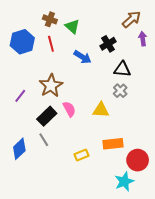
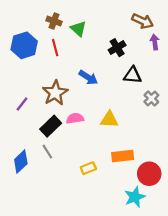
brown arrow: (131, 19) -> (143, 21), turned 66
blue arrow: (83, 57) -> (88, 77), moved
gray cross: (120, 91) -> (151, 98), moved
pink semicircle: (69, 109) -> (75, 118), turned -70

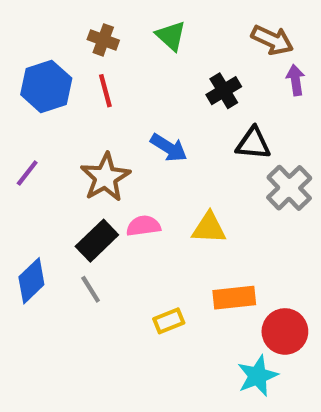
green triangle: (78, 29) -> (171, 36), moved
gray cross: (151, 98) -> (289, 188), size x1.5
purple line: (22, 104) -> (27, 173), moved
blue diamond: (21, 162) -> (31, 281), moved

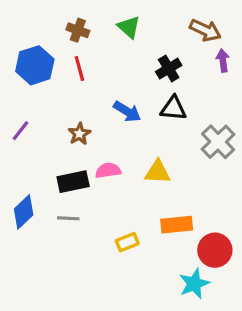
black triangle: (253, 143) -> (173, 108), moved
brown star: (105, 177) -> (79, 134), size x0.6
black rectangle: (97, 241) -> (73, 182), turned 32
gray line: (91, 289) -> (68, 218), turned -55

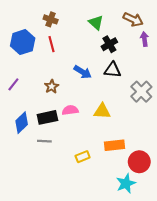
green triangle: (129, 27) -> (96, 22), moved
blue diamond: (24, 212) -> (22, 123), moved

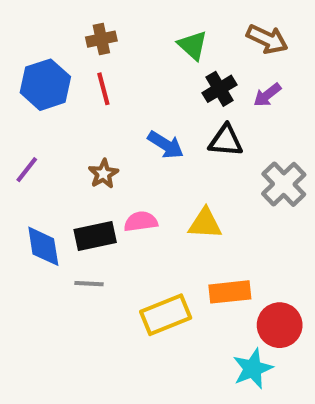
brown cross: (51, 19) -> (101, 39), turned -32
purple arrow: (144, 39) -> (267, 95), moved, turned -120
blue diamond: (22, 123) -> (43, 246), turned -55
yellow rectangle: (83, 157) -> (166, 315), size x1.6

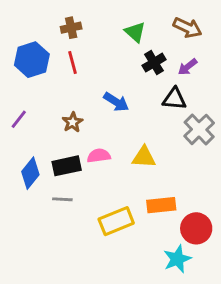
black triangle: (226, 141) -> (174, 99), moved
blue diamond: (43, 246) -> (30, 173), turned 48

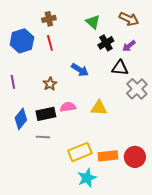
purple line: (19, 119) -> (13, 82), turned -48
orange rectangle: (161, 205) -> (108, 156), moved
cyan star: (177, 259) -> (87, 178), moved

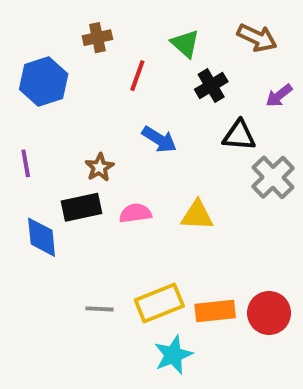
red line: (50, 43) -> (137, 76), moved, turned 35
purple arrow: (129, 46) -> (279, 96), moved
black rectangle: (46, 114) -> (82, 207), moved
blue diamond: (21, 119) -> (42, 237), turned -45
gray line: (43, 137) -> (99, 309), moved

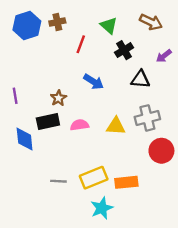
blue hexagon: (44, 82) -> (27, 26), moved
gray cross: (273, 177) -> (147, 118), moved, turned 30
red circle: (269, 313) -> (161, 151), moved

